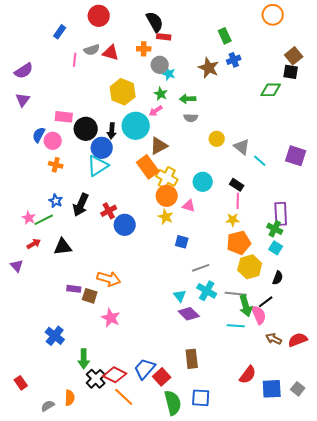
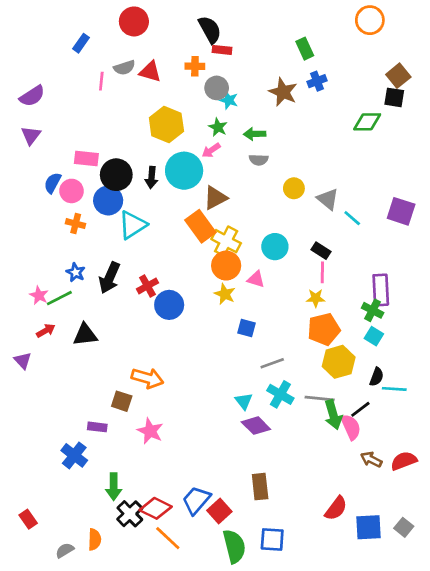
blue circle: (102, 148) -> (108, 200), moved
purple rectangle: (74, 289) -> (97, 427), moved
cyan line: (236, 326) -> (394, 389), moved

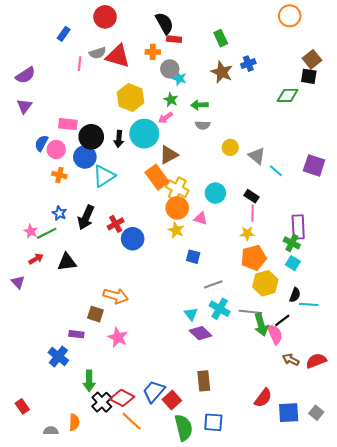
green rectangle: (305, 49) -> (221, 38), moved
red triangle: (150, 72) -> (118, 56), size x1.4
gray semicircle: (65, 550) -> (51, 431), turned 32

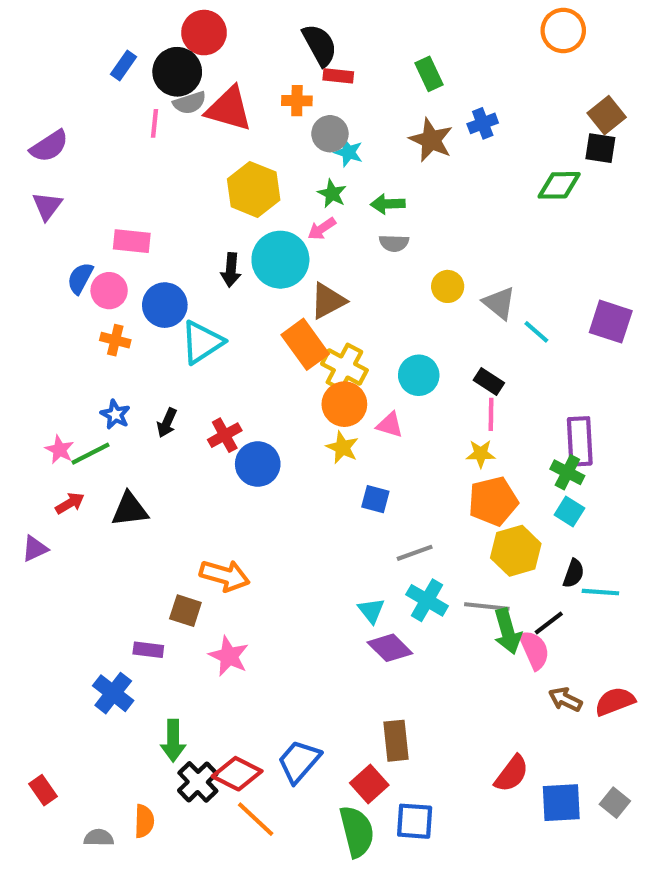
black circle: (91, 137) -> (177, 72), moved
black arrow: (86, 217) -> (167, 423), size x0.6
purple triangle: (18, 282) -> (35, 549), turned 48
red square: (172, 400) -> (369, 784), moved

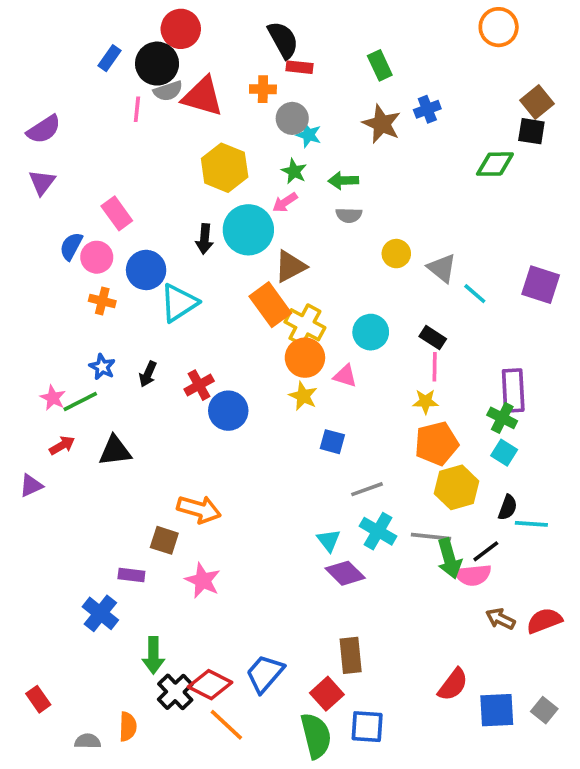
pink rectangle: (132, 241) -> (117, 213), turned 48
pink semicircle: (534, 650) -> (473, 575), turned 108

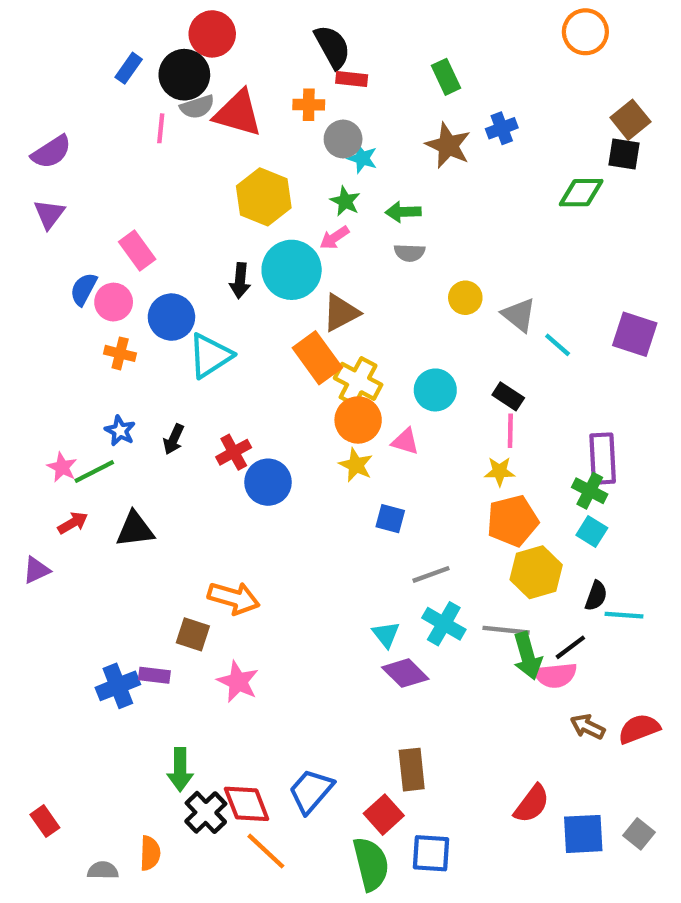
blue cross: (100, 613) -> (118, 686), moved, turned 30
red diamond: (210, 685) -> (247, 804), turned 42

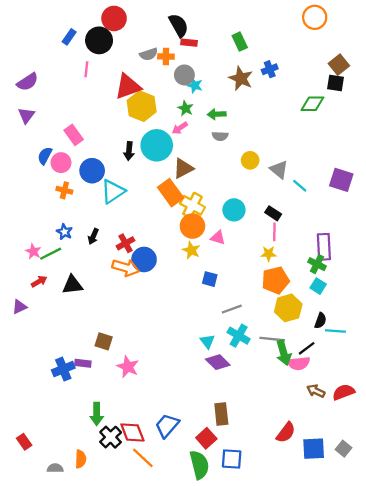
gray semicircle: (197, 107) -> (149, 54), moved
red triangle: (238, 113) -> (128, 86), moved, turned -36
orange arrow: (234, 598) -> (126, 268), moved

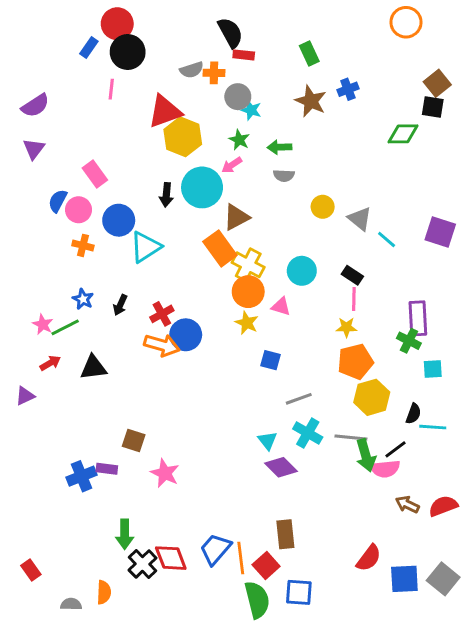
red circle: (114, 18) -> (117, 24), moved
cyan square: (318, 286) -> (433, 369), moved, turned -35
gray square: (344, 449) -> (443, 579), size x1.5
orange line: (143, 458) -> (241, 558), moved, turned 40

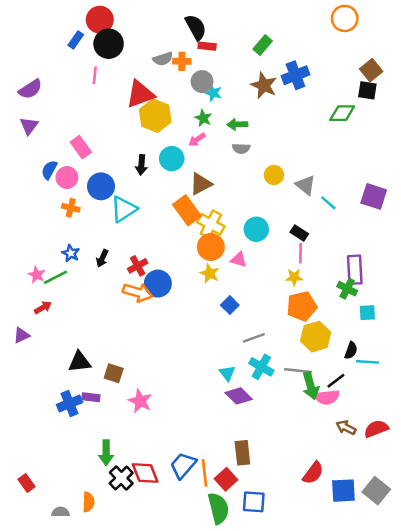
green rectangle: (309, 53) -> (263, 45), turned 66
blue cross: (348, 89) -> (295, 75), size x1.5
cyan circle: (202, 187) -> (172, 159), size x0.7
blue square: (271, 360) -> (230, 305), turned 30
black triangle: (93, 368) -> (80, 362), moved

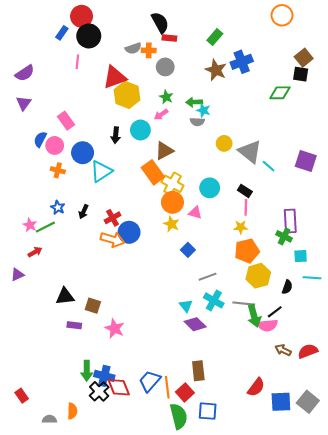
cyan star: (213, 93) -> (203, 110), moved
gray triangle: (306, 185) -> (250, 152), size x1.4
cyan line: (367, 362) -> (312, 278), moved
blue cross: (69, 403) -> (104, 376), moved, turned 36

